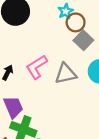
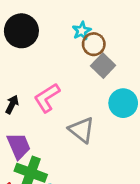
gray triangle: (66, 74) -> (82, 130), moved, turned 50

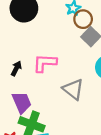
pink L-shape: (47, 98) -> (45, 63), turned 35

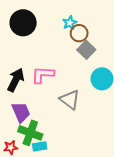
black arrow: (16, 68) -> (16, 80), size x1.6

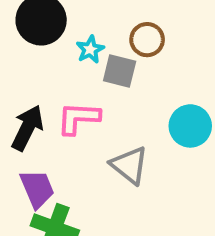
cyan star: (70, 23) -> (90, 49), moved
gray square: (86, 50) -> (120, 71), moved, turned -30

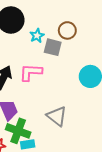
gray triangle: (129, 165) -> (57, 116), moved

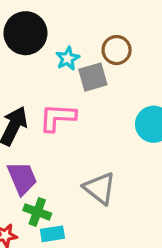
gray square: (53, 47) -> (93, 77), turned -30
green cross: (18, 131) -> (37, 212), size x0.7

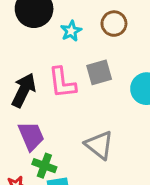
gray square: (93, 77) -> (99, 72), moved
pink L-shape: (58, 117) -> (62, 83), turned -100

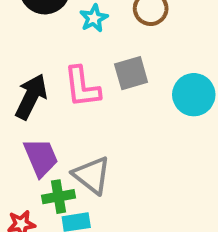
gray triangle: (99, 145) -> (92, 175), moved
green cross: (44, 166) -> (59, 197), turned -30

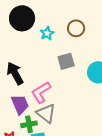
pink L-shape: (82, 87) -> (41, 92), moved, turned 65
black arrow: (31, 97) -> (15, 73), turned -55

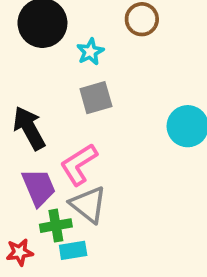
brown circle: (76, 28) -> (142, 19), moved
gray square: (66, 61) -> (96, 98), moved

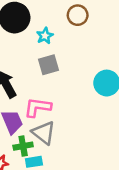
pink L-shape: (79, 164) -> (38, 107), turned 40

